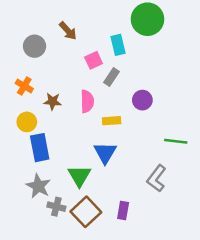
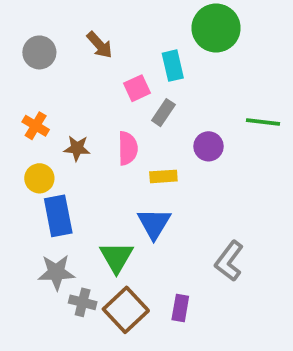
gray circle: (35, 46) -> (39, 52), moved
green line: (176, 141) -> (263, 122), moved
gray star: (38, 186) -> (56, 272), turned -30

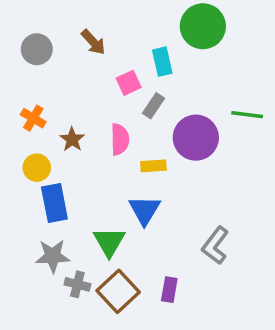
purple circle: (209, 146) -> (196, 138), size x1.6
brown star: (77, 148) -> (72, 139), turned 30

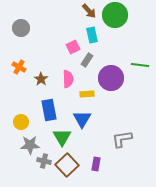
brown arrow: (93, 42) -> (89, 11), moved
yellow circle: (37, 168) -> (21, 122), moved
blue rectangle: (54, 203) -> (49, 110), moved
gray L-shape: (215, 245) -> (122, 139), turned 45

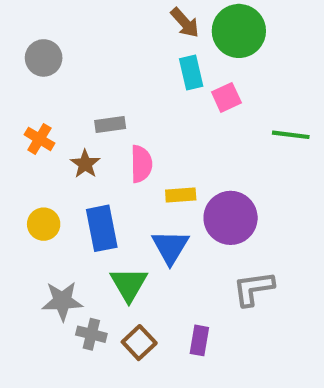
pink square: (73, 47) -> (226, 97), moved
gray rectangle: (87, 60) -> (110, 124), moved, turned 48
purple circle: (111, 78) -> (231, 218), moved
yellow circle: (21, 122) -> (44, 224), moved
brown square: (67, 165) -> (139, 343), size x0.7

